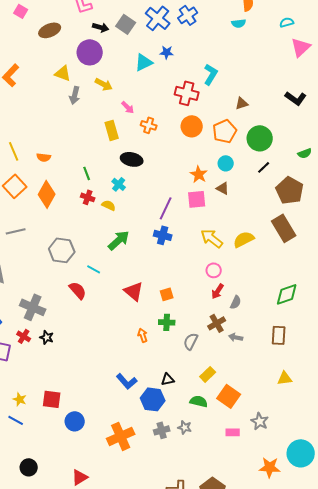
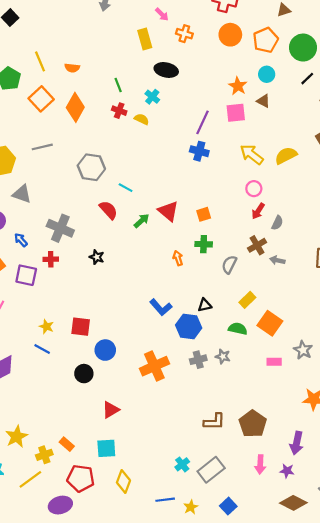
green arrow: (119, 240) -> (142, 221), moved, size x0.7
red cross: (24, 336) -> (51, 259), turned -32
black star: (47, 337) -> (97, 257), moved
black circle: (29, 467) -> (84, 374), moved

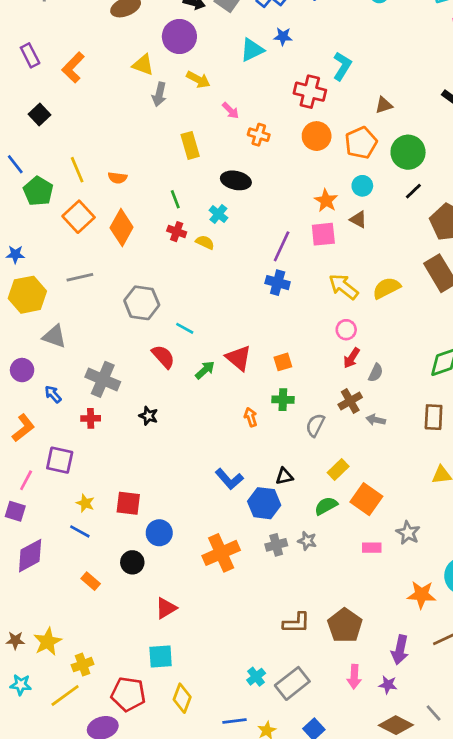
yellow rectangle: (145, 39) -> (190, 145), moved
purple square: (26, 275) -> (60, 460), moved
green semicircle: (238, 329) -> (326, 506), turned -42
orange rectangle: (67, 444) -> (91, 581), moved

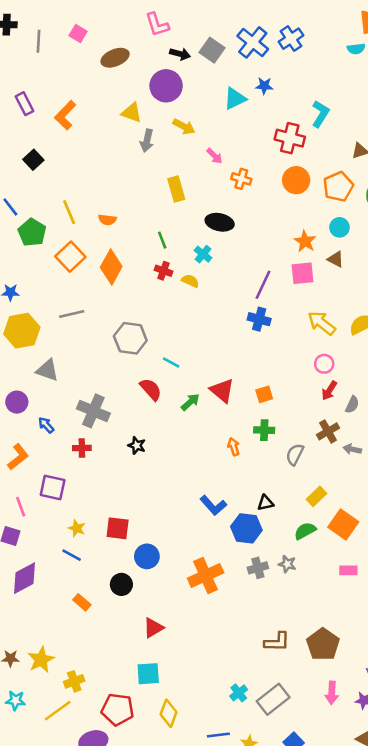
pink line: (26, 480) -> (21, 507), turned -48

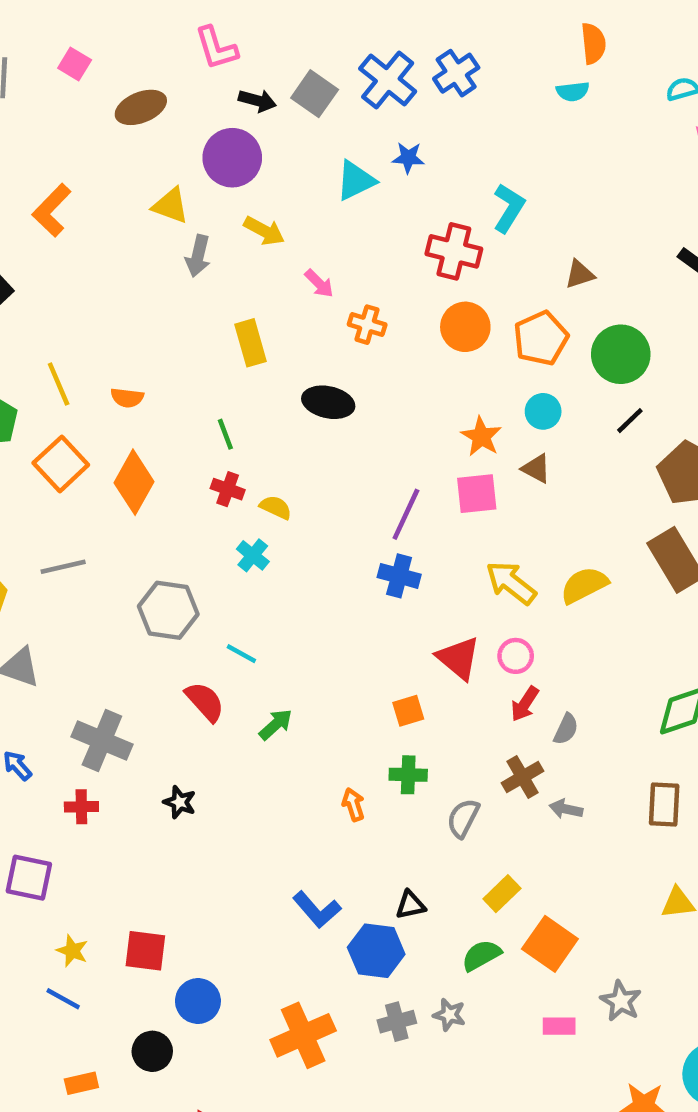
cyan cross: (203, 254) -> (253, 555), moved
red triangle: (222, 391) -> (458, 658), moved
orange rectangle: (82, 602) -> (81, 1083), turned -54

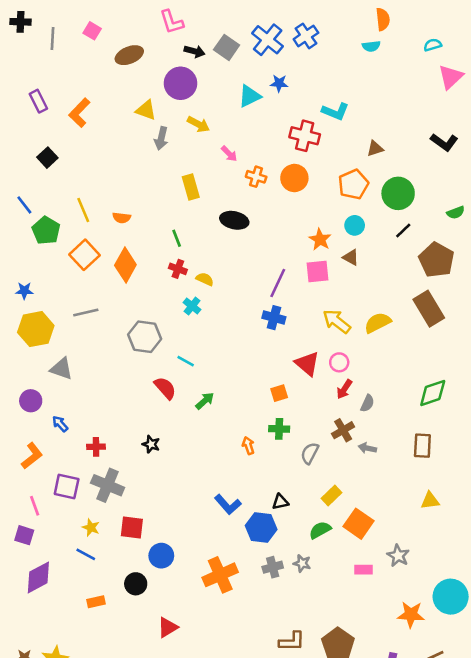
cyan L-shape: (509, 208) -> (335, 111), turned 80
orange circle: (465, 327) -> (294, 178), moved
gray cross: (102, 740) -> (108, 485), moved

